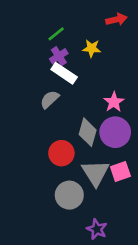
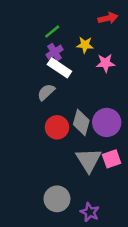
pink star: (114, 102) -> (105, 63), moved, turned 30
red circle: (61, 153) -> (57, 127), moved
gray circle: (69, 195) -> (57, 199), moved

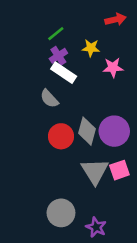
gray semicircle: (46, 92) -> (49, 99), turned -90

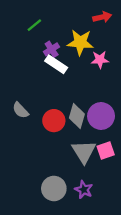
green line: (56, 34) -> (34, 25), moved
yellow star: (91, 48) -> (80, 42), size x1.6
gray semicircle: (49, 99) -> (20, 110), moved
purple star: (96, 227) -> (84, 190), moved

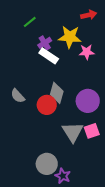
gray diamond: (77, 116) -> (57, 93), moved
purple star: (84, 190) -> (63, 176), moved

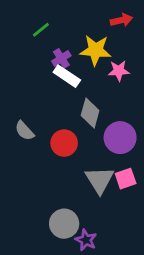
gray diamond: (57, 93) -> (90, 113), moved

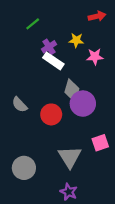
yellow star: (96, 50) -> (76, 40), size x0.6
purple circle: (120, 138) -> (83, 104), moved
gray triangle: (100, 180) -> (70, 157), moved
gray circle: (64, 224) -> (24, 168), moved

